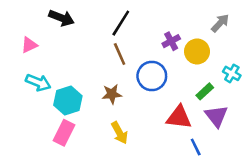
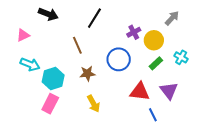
brown line: (120, 54) -> (77, 45), moved
green rectangle: (205, 91) -> (156, 63), moved

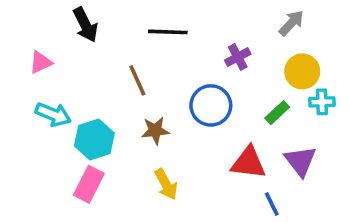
black arrow: (48, 14) -> (85, 25), turned 42
black line: (94, 18) -> (168, 32), turned 60
gray arrow: (172, 18) -> (291, 23), moved
yellow circle: (154, 40) -> (302, 71), moved
cyan cross: (181, 57) -> (322, 102), turned -32

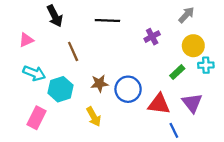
brown line: (137, 80) -> (73, 51), moved
blue circle: (211, 105) -> (128, 89), moved
pink rectangle: (89, 184) -> (36, 118), moved
yellow arrow: (166, 184) -> (94, 117), moved

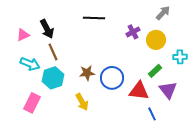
black arrow: (55, 16) -> (47, 29), moved
yellow circle: (193, 46) -> (156, 40), moved
brown line: (73, 51) -> (53, 52), moved
green rectangle: (177, 72) -> (155, 71), moved

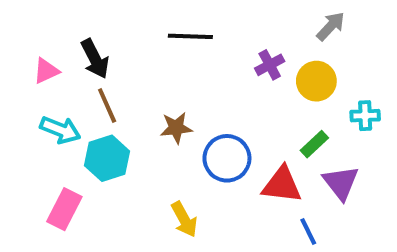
brown star: (87, 73) -> (176, 128), moved
yellow arrow: (82, 102) -> (184, 219), moved

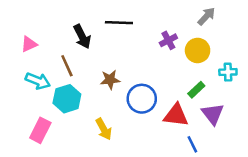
black arrow: (95, 59) -> (82, 37), moved
yellow arrow: (184, 219) -> (104, 129), moved

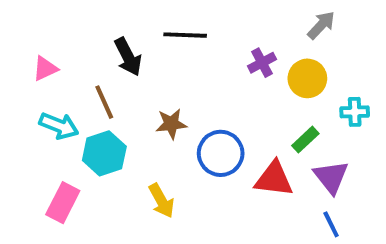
blue line: (192, 144) -> (331, 224), moved

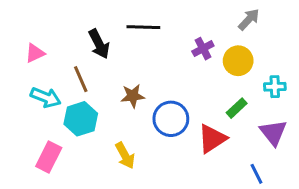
purple triangle: (331, 177) -> (273, 133), moved
red triangle: (274, 179) -> (212, 139), turned -40

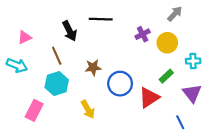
cyan arrow: (46, 97) -> (17, 65), moved

